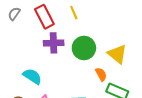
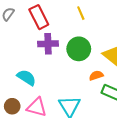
yellow line: (74, 13) -> (81, 13), moved
orange semicircle: (101, 74) -> (96, 75), turned -80

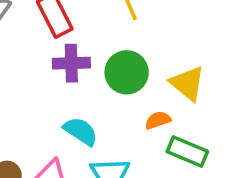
cyan semicircle: (26, 78) -> (81, 131), moved

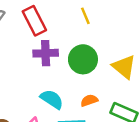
orange semicircle: (158, 120) -> (89, 100), moved

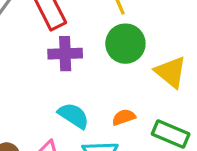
green circle: (83, 59) -> (125, 44), moved

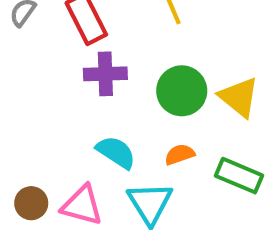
green circle: (125, 44) -> (182, 91), moved

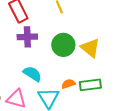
orange semicircle: (180, 154) -> (68, 84), moved
green rectangle: (239, 176) -> (90, 85), turned -30

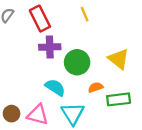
green circle: (63, 45) -> (77, 62), moved
orange semicircle: (68, 84) -> (96, 87), moved

